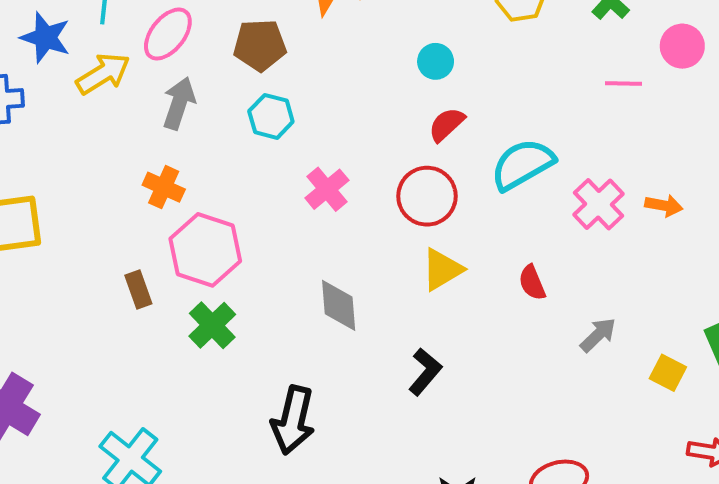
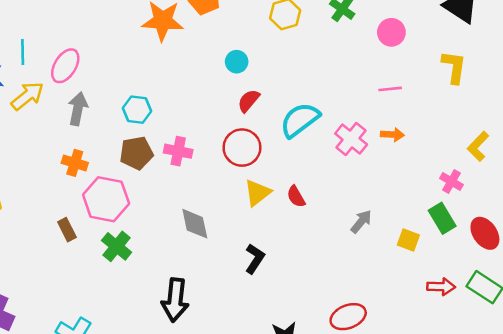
brown pentagon: (260, 45) -> (136, 153), moved
pink line: (624, 84) -> (390, 89), moved
pink cross: (327, 189) -> (178, 151), turned -32
red semicircle: (532, 283) -> (296, 197), moved

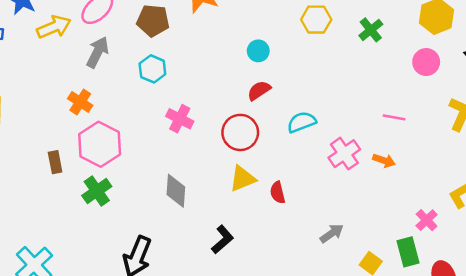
pink circle: (391, 32) -> (426, 62), moved
cyan semicircle: (300, 120) -> (302, 122), size x0.7
brown pentagon: (136, 153) -> (153, 21), moved

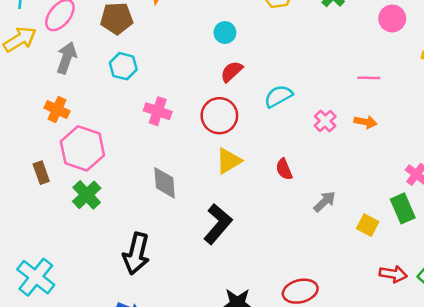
pink cross: (344, 154) -> (325, 121), size x0.7
red semicircle: (278, 193) -> (284, 169), moved
black L-shape: (222, 239) -> (218, 224), size x1.4

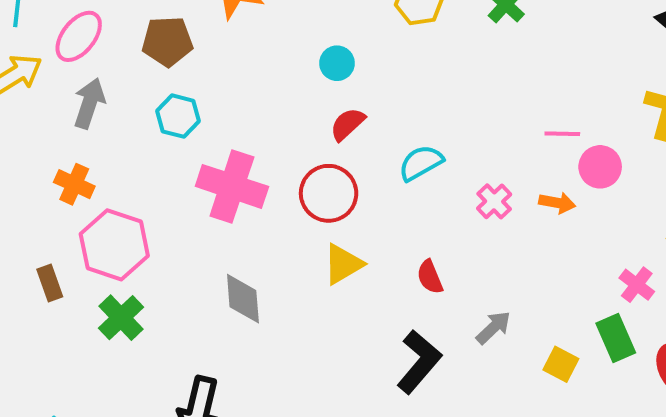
pink circle: (392, 18) -> (600, 167), moved
pink cross: (158, 111) -> (232, 186), size x1.6
black L-shape: (218, 224) -> (419, 362), moved

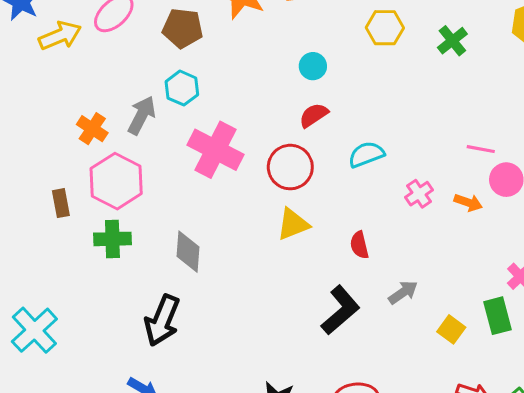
gray arrow: (89, 103) -> (142, 115), moved
gray diamond: (243, 299) -> (188, 252), moved
green cross: (121, 318) -> (112, 239), turned 33

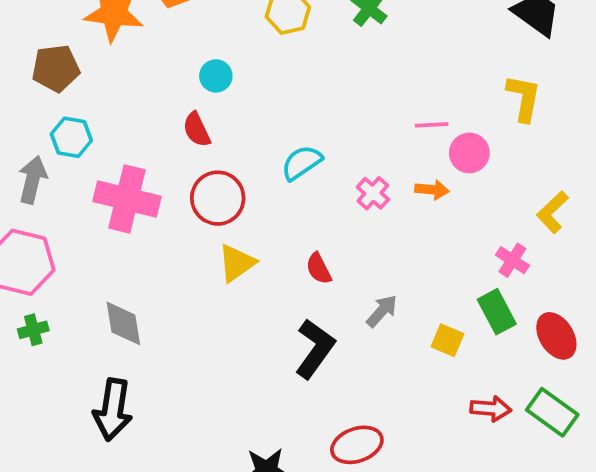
red semicircle: (314, 115) -> (197, 130), moved, turned -68
green cross: (112, 239) -> (33, 330), size x0.7

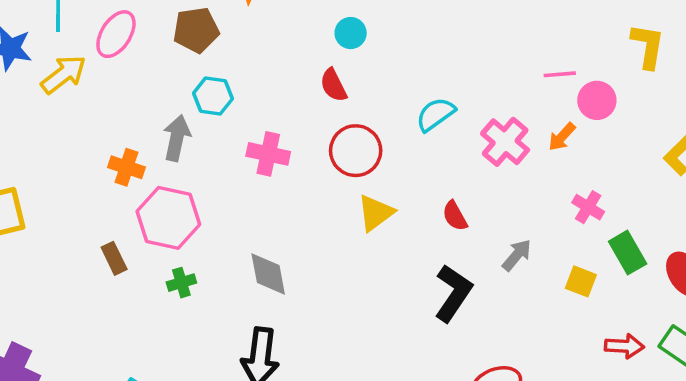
orange arrow: (432, 190) -> (562, 137), turned 128
pink cross: (373, 193) -> (505, 142), size x1.5
pink cross: (127, 199) -> (268, 154), size x0.7
pink cross: (512, 260) -> (588, 207), moved

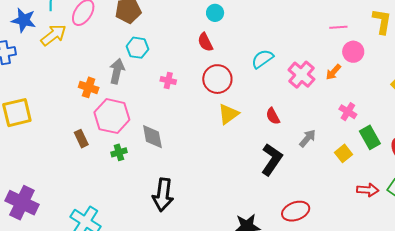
pink line: (560, 74) -> (338, 27), moved
pink cross: (268, 154) -> (168, 80), size x0.7
gray diamond: (268, 274) -> (152, 137), moved
yellow square: (581, 281) -> (343, 153), turned 30

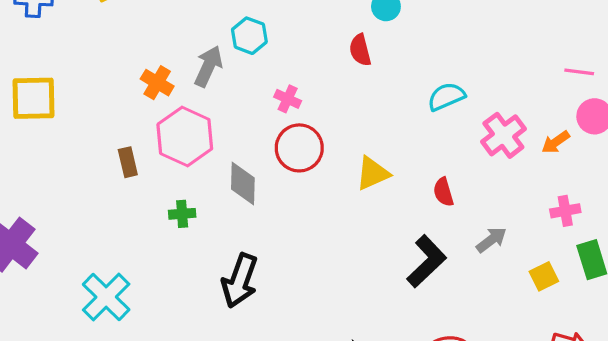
red circle: (217, 79) -> (299, 148), moved
pink cross: (348, 112) -> (565, 211), turned 36
green cross: (119, 152) -> (182, 214), moved

